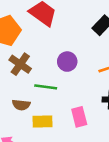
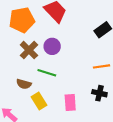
purple circle: (67, 62) -> (52, 46), moved
yellow rectangle: (43, 122) -> (39, 101), turned 49

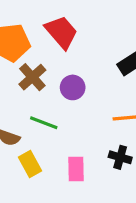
purple circle: (52, 46) -> (73, 87), moved
brown cross: (29, 50) -> (32, 77), moved

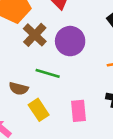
purple circle: (73, 87) -> (70, 41), size x1.4

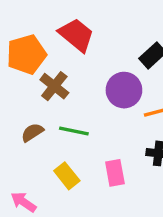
purple circle: (70, 41) -> (124, 90), moved
brown semicircle: (19, 89) -> (32, 132), moved, turned 138

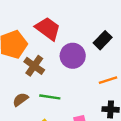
purple circle: (124, 90) -> (73, 56), moved

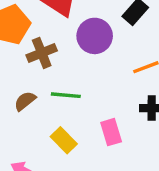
brown cross: (34, 66) -> (42, 53), turned 36

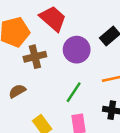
green line: (66, 95) -> (74, 92), moved, turned -70

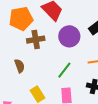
brown semicircle: (17, 91) -> (20, 66), turned 96

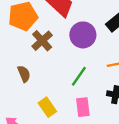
brown cross: (36, 40) -> (42, 41), turned -30

